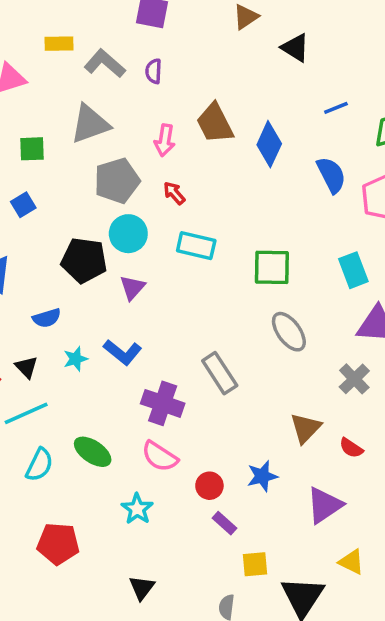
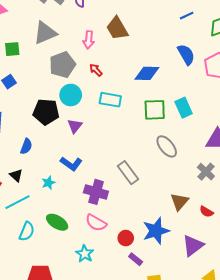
blue diamond: (269, 144) -> (147, 73), moved, turned 70
cyan rectangle: (353, 270) -> (184, 108), moved
blue semicircle: (47, 318) -> (26, 146), turned -49
cyan star: (76, 359) -> (48, 183), moved
blue star: (262, 476) -> (156, 231), size x1.5

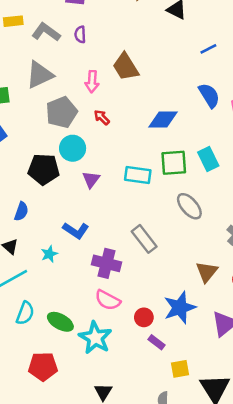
cyan rectangle: (110, 100) -> (138, 175), moved
purple triangle: (75, 126) -> (91, 179), moved
green ellipse: (57, 222) -> (60, 322), moved
cyan star: (85, 254) -> (95, 338), size x1.5

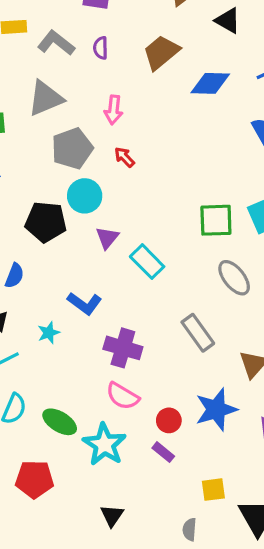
brown trapezoid: (126, 67) -> (161, 52), moved, turned 80
blue diamond: (163, 120) -> (210, 83), moved
cyan rectangle: (138, 175) -> (147, 262), moved, turned 35
gray rectangle: (144, 239) -> (198, 333), moved
purple rectangle: (156, 342) -> (163, 452), moved

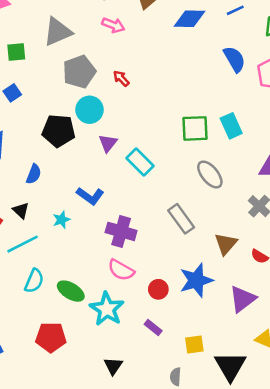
pink arrow: (114, 110) -> (113, 25), moved, turned -75
purple rectangle: (163, 452) -> (153, 328), moved

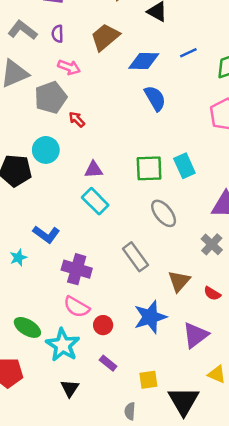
blue semicircle: (234, 59) -> (155, 98), moved
gray pentagon: (79, 72) -> (51, 97), moved
purple triangle: (108, 143) -> (94, 170), moved, turned 48
red circle: (158, 289) -> (103, 325), moved
black triangle: (113, 366) -> (70, 388), moved

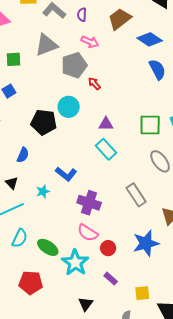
blue diamond: (144, 61) -> (150, 39), turned 30
black triangle: (70, 388) -> (86, 304), moved

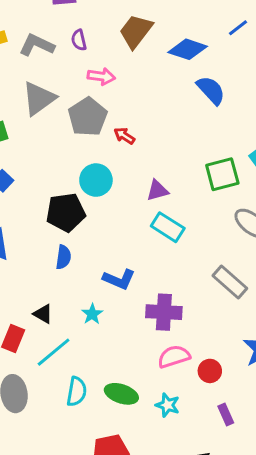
blue semicircle: (23, 155) -> (63, 257), moved
pink semicircle: (88, 233) -> (174, 357), turned 145
cyan star: (75, 263) -> (168, 405), size x0.6
purple rectangle: (111, 279) -> (226, 414), turned 40

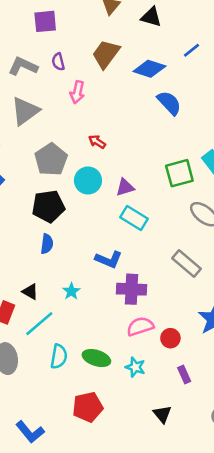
pink arrow: (101, 76) -> (77, 92), turned 95
gray pentagon: (88, 117) -> (51, 159), moved
cyan circle: (96, 180) -> (88, 180), moved
blue L-shape: (119, 279) -> (109, 259), moved

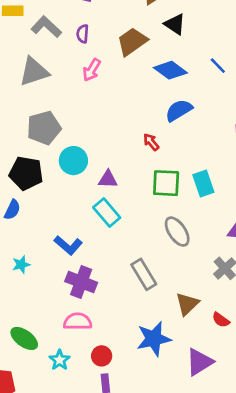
black triangle: (151, 17) -> (175, 24), moved
blue line: (191, 50) -> (218, 66), turned 66
blue semicircle: (169, 103) -> (179, 110), turned -96
red arrow: (97, 142) -> (151, 142), moved
red circle: (170, 338) -> (102, 356), moved

